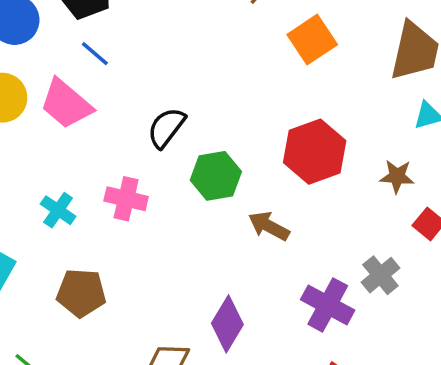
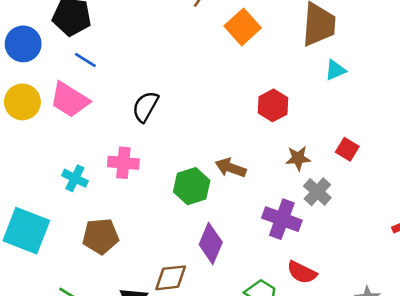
red hexagon: (315, 152) -> (273, 105), moved, size x0.7
green hexagon: (216, 176) -> (192, 186), moved
brown star: (397, 176) -> (298, 158), moved

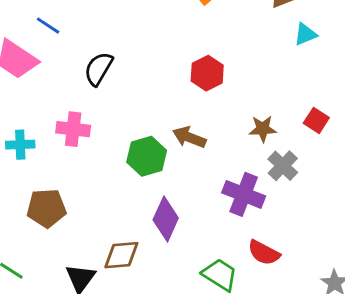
blue line: (85, 60) -> (48, 26), moved
red hexagon: (273, 105) -> (207, 73), moved
cyan cross: (75, 178) -> (20, 145), turned -30

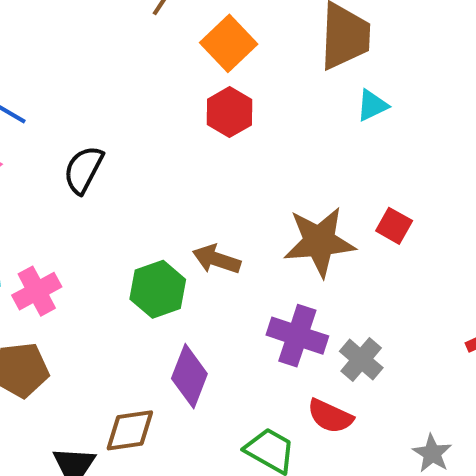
red hexagon: (207, 73) -> (230, 112), moved
pink cross: (73, 129) -> (37, 291), moved, turned -32
brown star: (263, 129) -> (319, 242), size x1.8
gray cross: (283, 166) -> (361, 360), moved

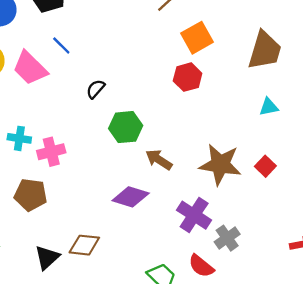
cyan triangle: (372, 105) -> (269, 107), moved
black semicircle: (83, 170) -> (96, 89), size x0.7
green hexagon: (158, 289) -> (126, 127), moved
purple diamond: (189, 376) -> (131, 197), moved, turned 72

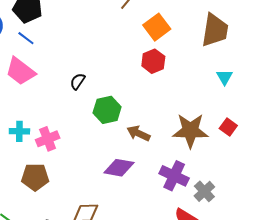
blue line: (61, 46) -> (26, 38), moved
cyan triangle: (269, 107) -> (225, 77), turned -42

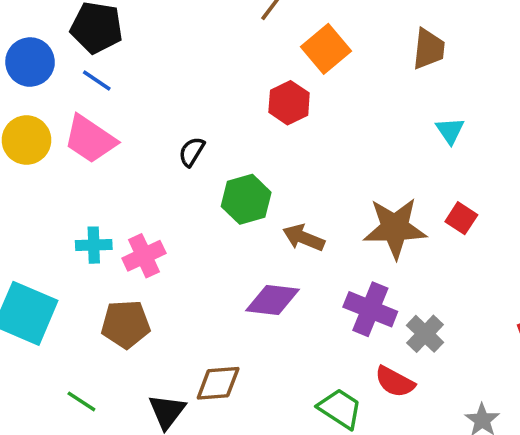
brown trapezoid: (215, 30) -> (429, 49), size x0.7
red hexagon: (153, 61) -> (289, 103), moved

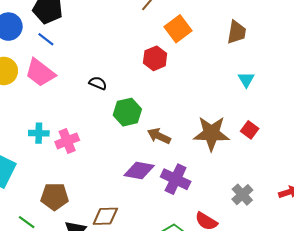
black semicircle: (192, 152) -> (98, 83), turned 78
purple cross: (370, 309) -> (176, 179), moved
brown pentagon: (126, 324) -> (55, 197), moved
gray cross: (425, 334) -> (242, 195), moved

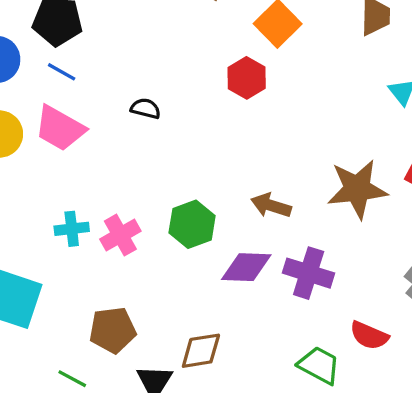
black semicircle: (98, 83) -> (146, 109), moved
green hexagon: (127, 112) -> (192, 224), moved

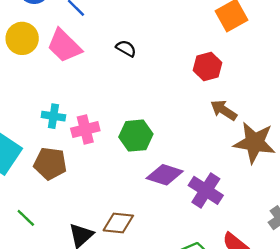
red hexagon: (247, 78) -> (207, 66), moved
brown arrow: (271, 205) -> (224, 110), moved
brown pentagon: (113, 330) -> (50, 164), moved

